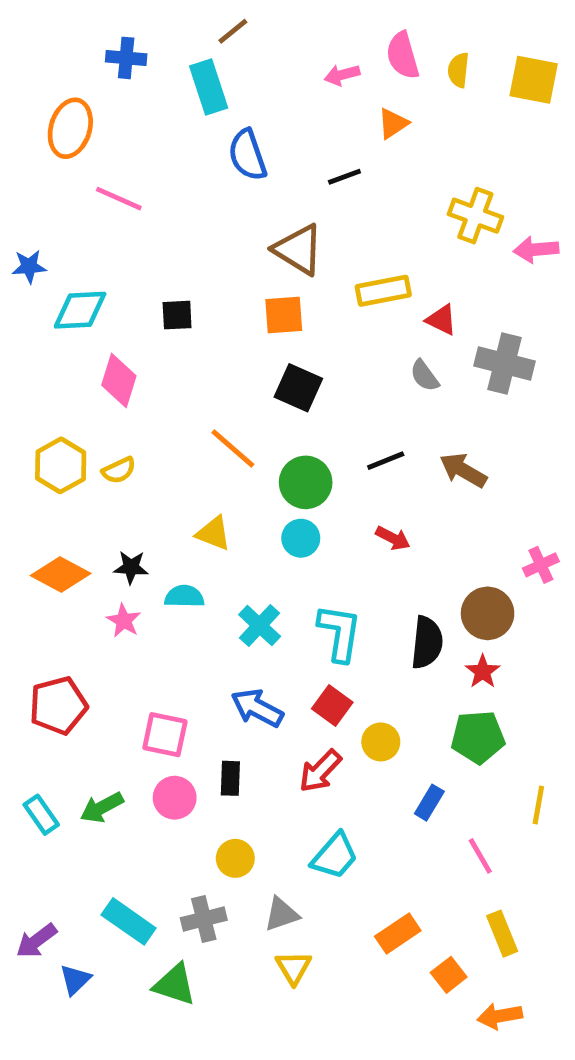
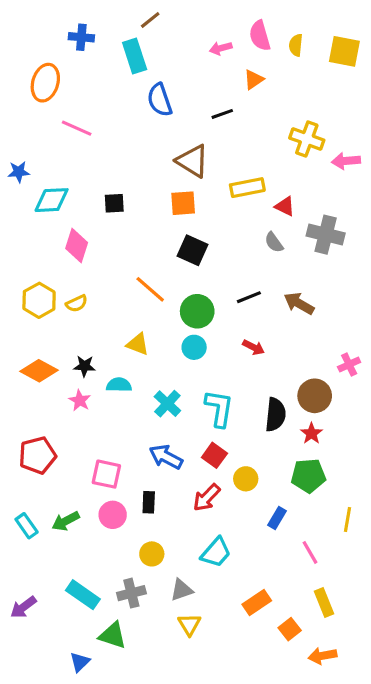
blue triangle: (75, 980) -> (80, 662), moved

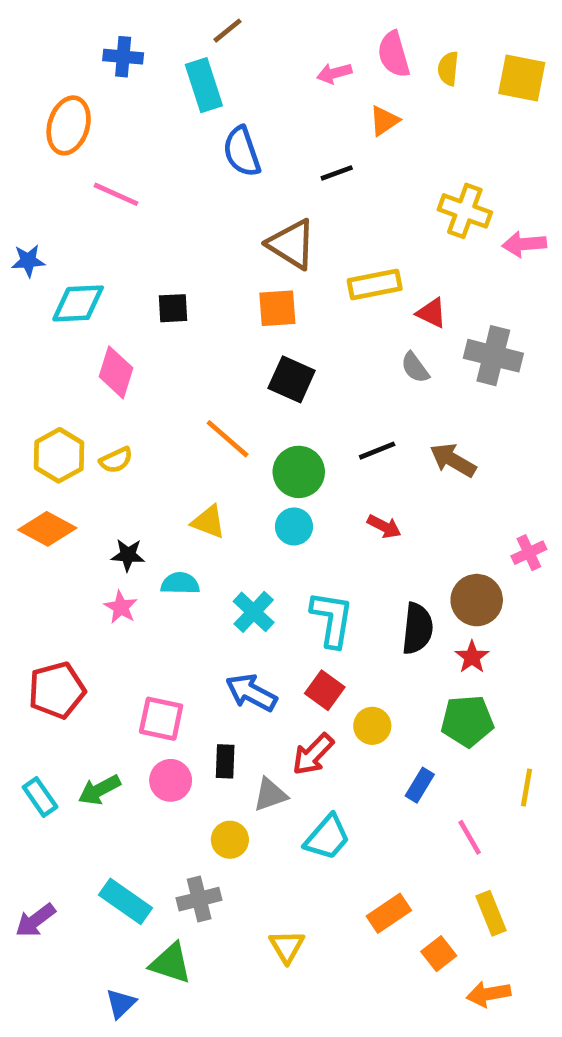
orange diamond: (39, 371) -> (47, 529), moved
gray triangle: (182, 590) -> (270, 795), moved

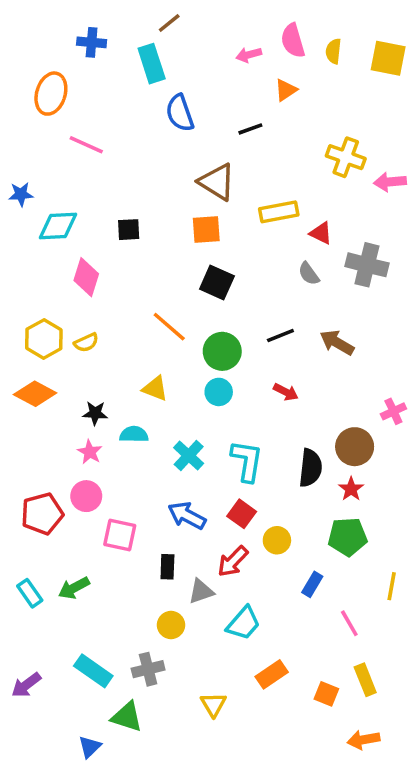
pink circle: (171, 780) -> (86, 496), moved
orange rectangle: (389, 913) -> (272, 674), moved
orange square: (439, 954) -> (326, 694), moved, turned -30

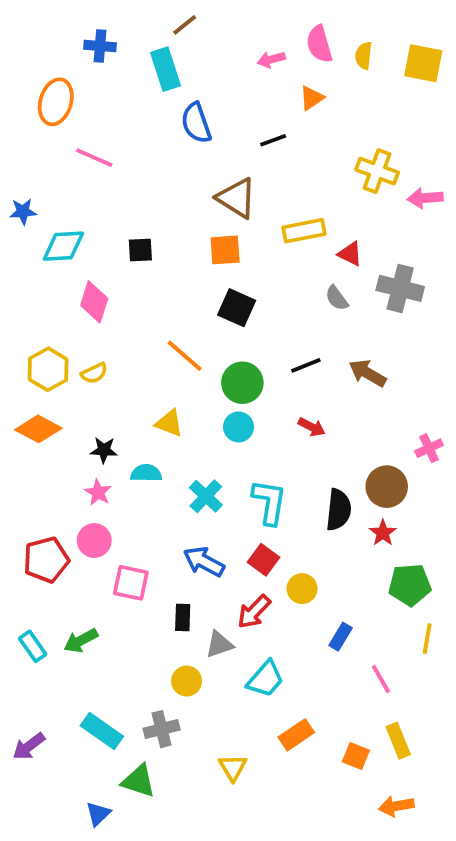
green pentagon: (348, 537) -> (410, 585), moved

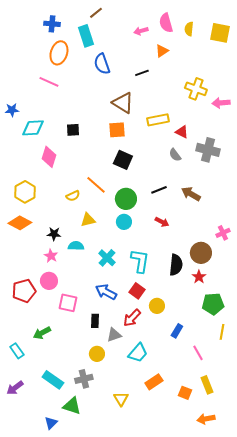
orange ellipse: (56, 102) -> (59, 53), moved
yellow semicircle: (94, 373) -> (73, 196), moved
yellow triangle: (169, 423) -> (88, 220), turned -35
cyan rectangle: (33, 646) -> (17, 351), moved

